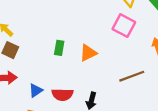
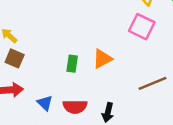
green rectangle: (59, 48) -> (72, 64), moved
blue triangle: (36, 90) -> (45, 103), turned -40

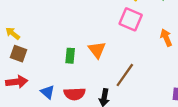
orange triangle: (102, 59) -> (97, 50), turned -36
brown line: (153, 83) -> (125, 75), moved, turned -30

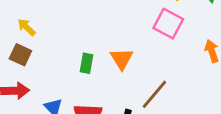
yellow arrow: (13, 33) -> (27, 27), moved

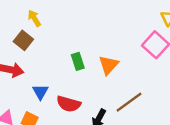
green rectangle: (86, 63) -> (78, 61), turned -42

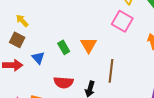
blue triangle: (40, 92) -> (38, 58), moved
brown line: (129, 102) -> (111, 71), turned -35

